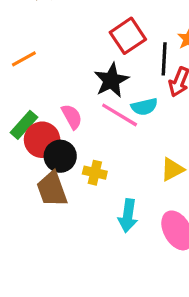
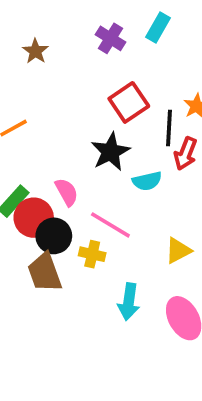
pink line: (120, 115) -> (110, 225), moved

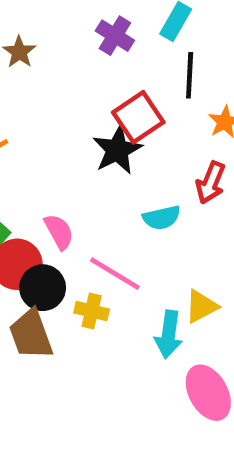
black line: (169, 128) -> (190, 75), moved
black star: (110, 152) -> (117, 150), moved
cyan arrow: (129, 302) -> (169, 334), moved

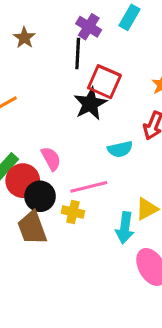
black line: (190, 75) -> (78, 53), moved
red square: (138, 117) -> (104, 82), turned -32
pink line: (115, 274) -> (89, 187), turned -45

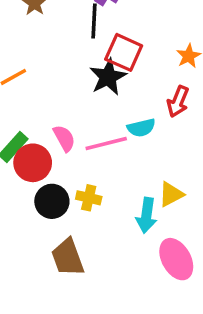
pink line: (89, 187) -> (106, 144), moved
black circle: (40, 196) -> (52, 201), moved
brown trapezoid: (32, 228) -> (68, 257), moved

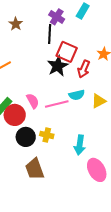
red arrow: (178, 101) -> (84, 69), moved
yellow triangle: (171, 194) -> (99, 101), moved

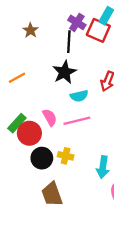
red square: (67, 52) -> (98, 30), moved
black star: (58, 66) -> (64, 72), moved
cyan semicircle: (77, 95) -> (79, 96), moved

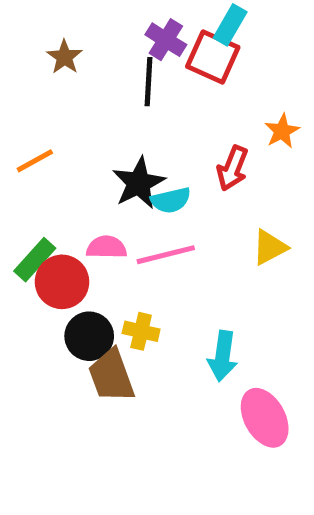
black star: (64, 72) -> (139, 183), moved
pink semicircle: (50, 117) -> (106, 247), turned -60
brown trapezoid: (52, 194) -> (111, 376), moved

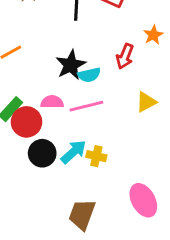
yellow cross: (141, 331) -> (96, 156), moved
cyan arrow: (223, 356) -> (74, 152), moved, turned -140
brown trapezoid: (111, 376) -> (82, 215), moved, turned 40

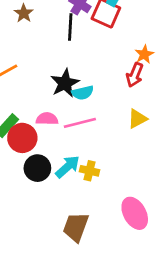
red arrow: (125, 56) -> (135, 75), moved

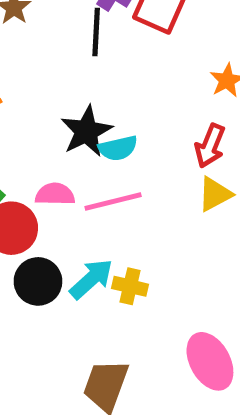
red arrow: (135, 75) -> (210, 146), moved

